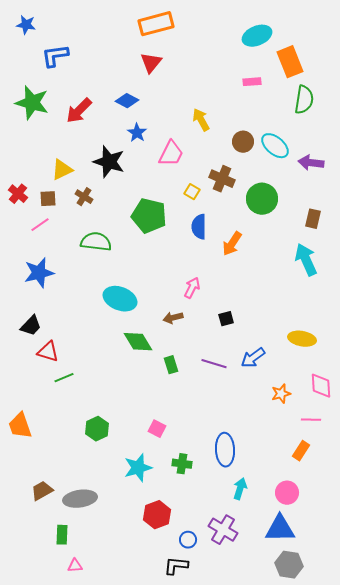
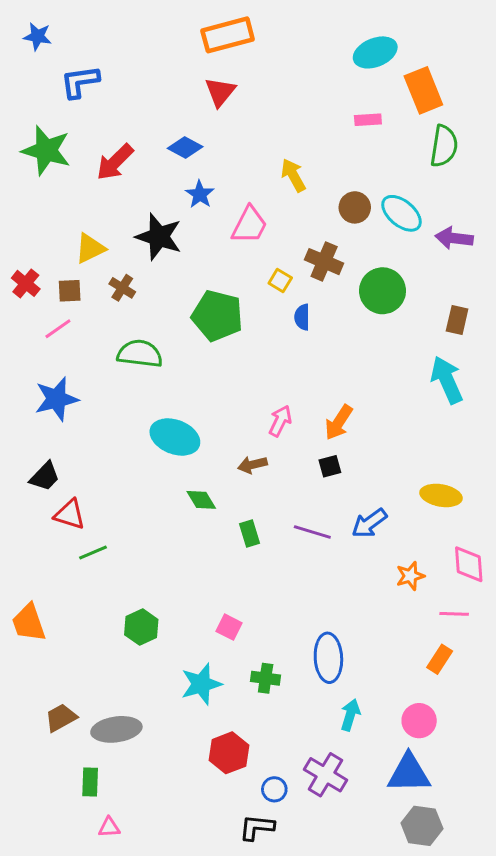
blue semicircle: (199, 227) -> (302, 317), moved, size x0.7
orange arrow: (232, 244) -> (339, 422), moved
green diamond: (138, 342) -> (201, 500), size x0.7

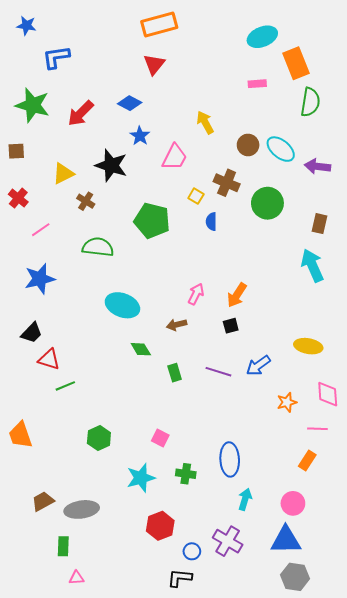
brown square: (70, 291) -> (16, 151), moved

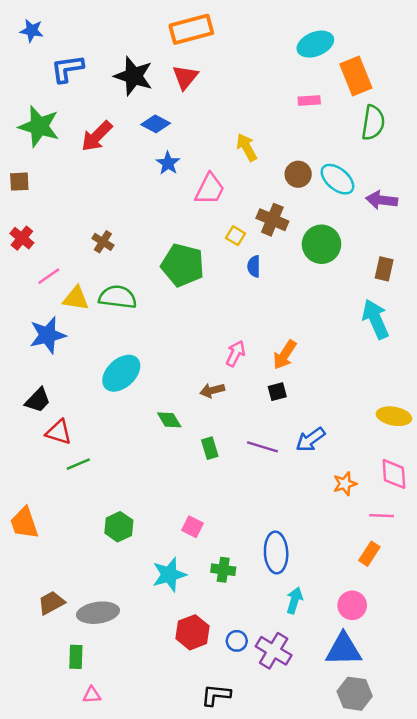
black star: (111, 165) -> (134, 76), moved
yellow triangle: (63, 174) -> (76, 298), moved, turned 35
cyan ellipse: (122, 305) -> (121, 373), moved, turned -64
yellow ellipse: (308, 346) -> (394, 416), moved
blue circle: (192, 551) -> (237, 641), moved

